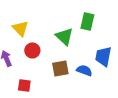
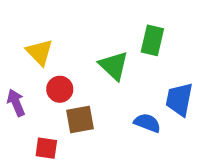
brown square: (60, 68) -> (80, 120), moved

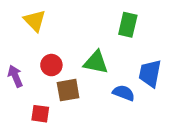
yellow triangle: (40, 52) -> (35, 21), moved
green triangle: (114, 66) -> (96, 62), moved, turned -32

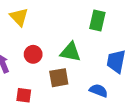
brown square: (68, 90) -> (59, 78), moved
blue semicircle: (124, 93) -> (99, 91), moved

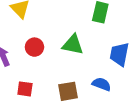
brown square: (59, 78) -> (68, 91), moved

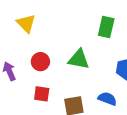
red square: (25, 89) -> (42, 94), moved

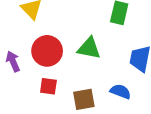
red circle: (40, 62) -> (47, 51), size x1.5

